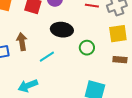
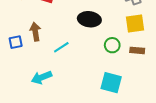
black ellipse: (62, 30) -> (89, 19), moved
green circle: (87, 48) -> (112, 45), moved

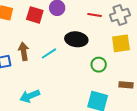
cyan line: (61, 47) -> (49, 53), moved
brown rectangle: (137, 50) -> (126, 85), moved

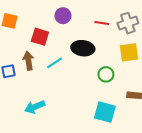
red square: (35, 15) -> (40, 37), moved

